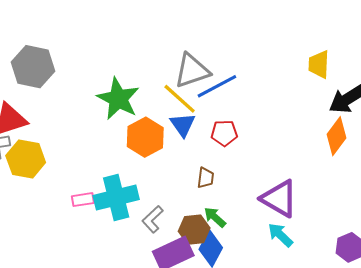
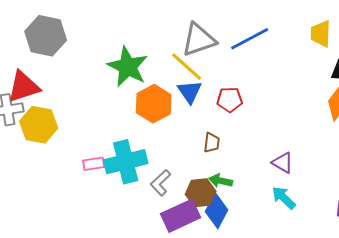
blue line: (217, 86) -> (250, 39), moved
purple triangle: (279, 199) -> (283, 163), size x0.6
green arrow: (215, 217) -> (221, 181), turned -30

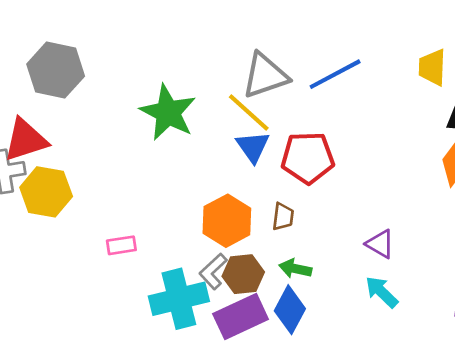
red pentagon: (230, 100) -> (308, 158), size x1.5
orange hexagon: (154, 104) -> (227, 221), moved
cyan cross: (126, 162) -> (179, 299), moved
brown hexagon: (201, 193) -> (243, 274), moved

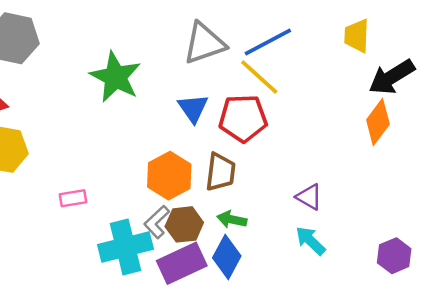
yellow line: (249, 113) -> (259, 77), moved
brown trapezoid: (283, 217) -> (220, 172), size x1.5

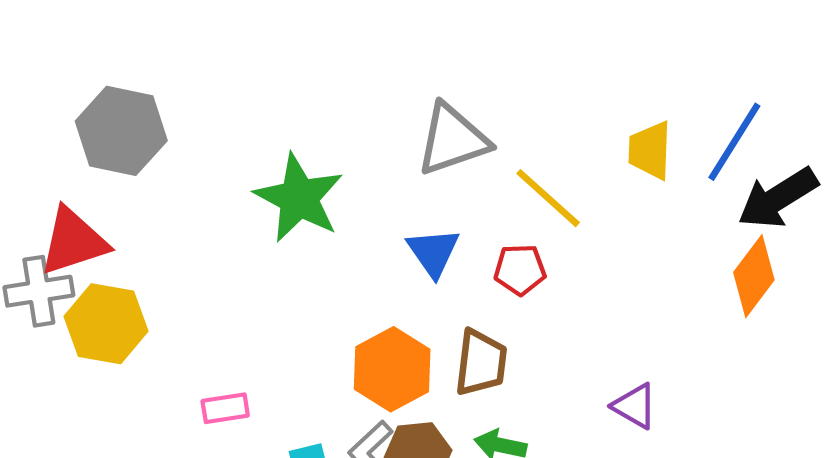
yellow trapezoid: (357, 36) -> (650, 150), moved
blue line: (268, 42) -> (734, 142), moved, turned -30
red pentagon: (243, 118) -> (520, 270), size x0.6

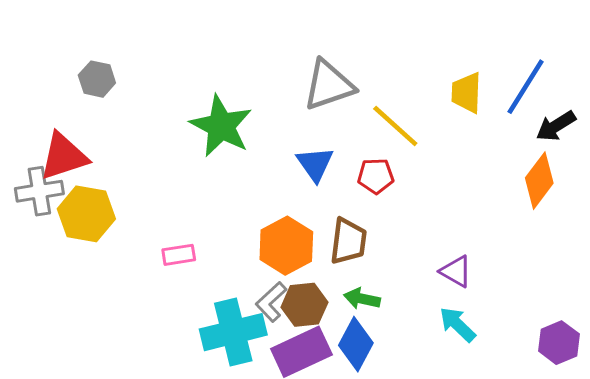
gray hexagon: (121, 131) -> (97, 79), size x0.6
black arrow: (778, 198) -> (556, 126), size x0.7
pink rectangle: (225, 408) -> (179, 255), moved

